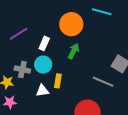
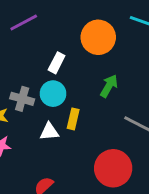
purple line: (19, 34) -> (24, 22), moved
green arrow: (74, 51) -> (109, 86), moved

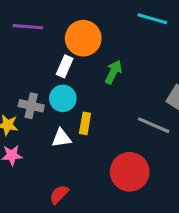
purple line: (24, 22) -> (28, 27), turned 36
orange circle: (98, 37) -> (83, 38), moved
green arrow: (109, 86) -> (113, 72), moved

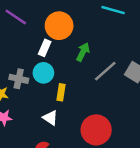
purple line: (28, 27) -> (16, 17), turned 30
gray line: (154, 125) -> (105, 71), moved, turned -65
white triangle: (61, 138) -> (50, 118), moved, turned 42

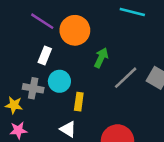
purple line: (16, 17) -> (42, 21), moved
white rectangle: (45, 48) -> (45, 56), moved

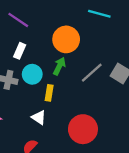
orange circle: (75, 30) -> (66, 39), moved
green arrow: (101, 58) -> (59, 66), moved

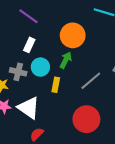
gray line: (92, 73) -> (91, 81), moved
white triangle: (39, 117) -> (29, 108), moved, size x1.6

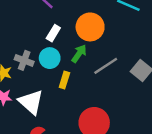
white rectangle: (29, 45) -> (53, 33), moved
gray line: (91, 81) -> (106, 66), moved

